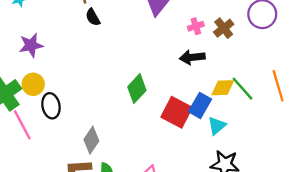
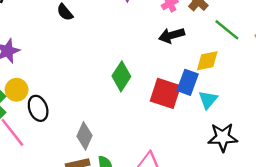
green line: (242, 89) -> (227, 30), moved

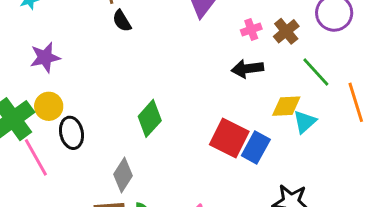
green diamond: (121, 76) -> (150, 118), moved
blue rectangle: (188, 82) -> (256, 147), moved
cyan triangle: (208, 100) -> (305, 122), moved

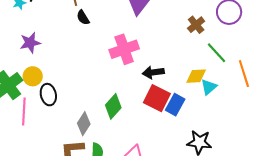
pink cross: (251, 30) -> (124, 49), moved, size x2.0
black arrow: (247, 69) -> (153, 72), moved
green diamond: (150, 118) -> (113, 106), moved
pink line: (36, 157) -> (24, 111), turned 32

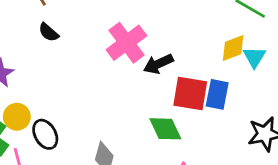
black semicircle: (83, 18) -> (49, 32), moved
black arrow: (153, 72) -> (158, 64), moved
green diamond: (113, 106) -> (165, 129), moved, turned -50

